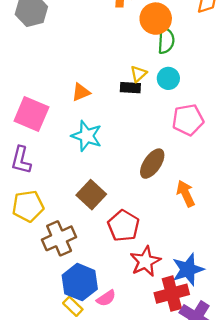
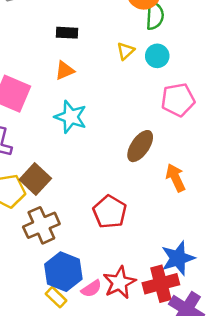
black rectangle: (130, 88) -> (67, 33), moved
brown square: (91, 195) -> (35, 179), moved
red star: (145, 261) -> (119, 283), moved

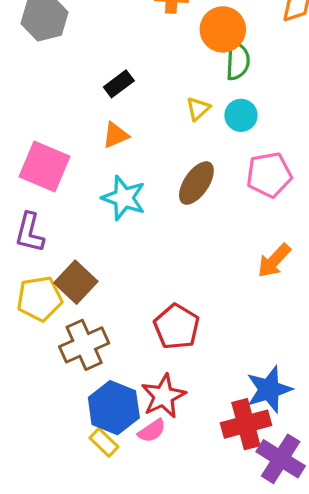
black rectangle: (67, 33) -> (119, 84), turned -40
brown ellipse: (140, 146) -> (196, 183), moved
orange arrow: (175, 178) -> (274, 261), moved, turned -112
red star: (119, 283) -> (163, 396), moved

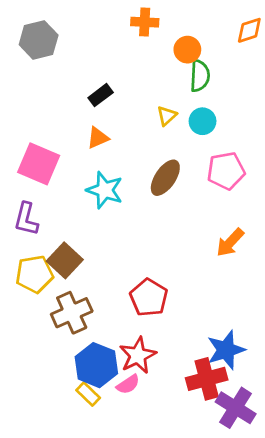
orange circle: (223, 29) -> (187, 50), size x0.7

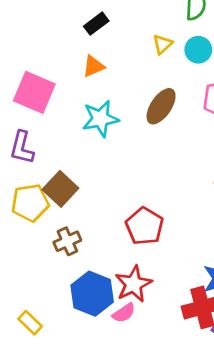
cyan star: (105, 190) -> (100, 119), turned -30
brown cross: (72, 313) -> (67, 241), size x0.7
yellow rectangle: (88, 394) -> (30, 323), moved

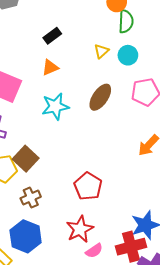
blue hexagon: (92, 294) -> (26, 236), moved
pink semicircle: (124, 313) -> (94, 251), moved

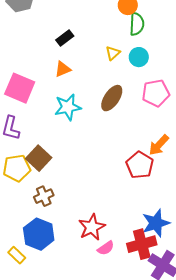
red pentagon: (88, 186) -> (140, 165), moved

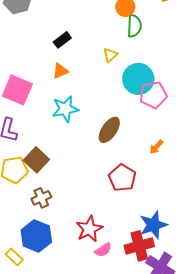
cyan circle: (139, 57) -> (138, 79), moved, size x1.6
brown ellipse: (112, 98) -> (109, 130), moved
orange arrow: (159, 145) -> (156, 147), size x0.7
red pentagon: (140, 165) -> (122, 178), moved

